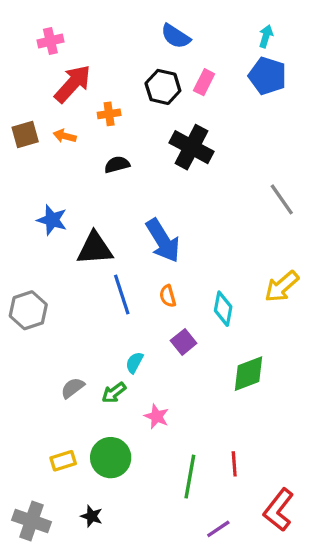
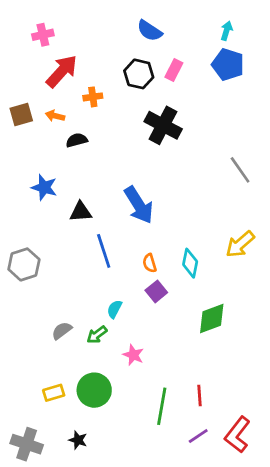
black semicircle: (117, 165) -> (77, 140), moved
black triangle: (95, 248) -> (81, 212), size x0.7
orange semicircle: (168, 296) -> (150, 263), moved
purple line: (218, 529) -> (198, 436), moved

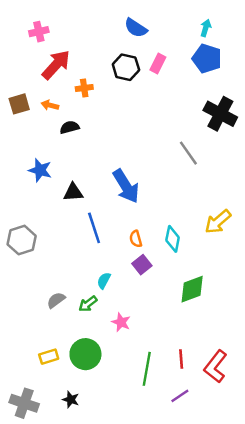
black cross: (163, 125) -> (220, 114), moved
gray line: (240, 170) -> (188, 153), moved
red L-shape: (237, 435) -> (215, 366), moved

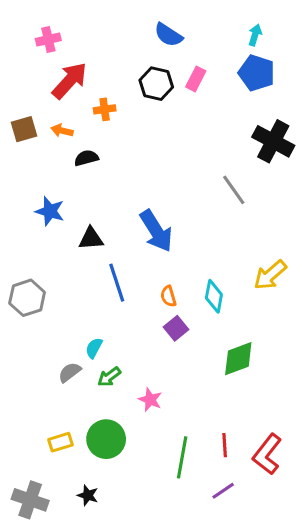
cyan semicircle: (104, 281) -> (94, 348), moved

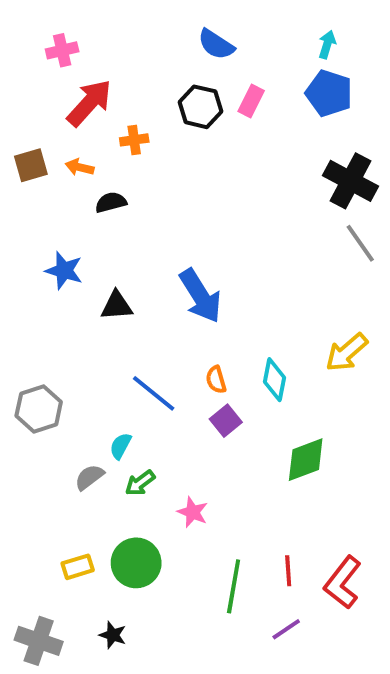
gray line: (234, 190) -> (360, 243), moved
blue line: (117, 283) -> (154, 393), moved, turned -33
gray hexagon: (27, 298) -> (39, 409), moved

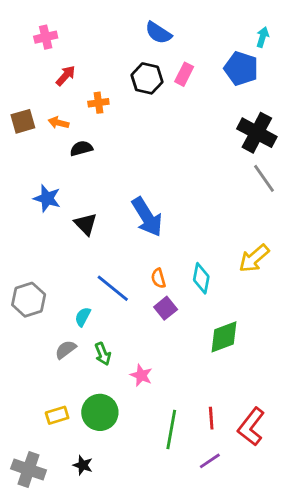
cyan arrow: (327, 44) -> (263, 37), moved
red arrow: (89, 103) -> (66, 76), size x0.6
black triangle: (117, 306) -> (86, 224), turned 50
cyan semicircle: (121, 446) -> (83, 317), moved
green arrow: (140, 483) -> (103, 354), turned -75

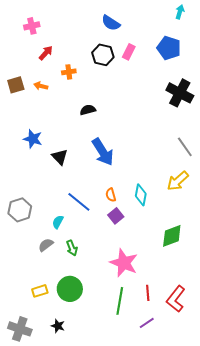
cyan arrow: (263, 37) -> (180, 12), moved
black semicircle: (81, 148) -> (88, 110), moved
gray line: (264, 178) -> (185, 147), moved
green diamond: (224, 337) -> (172, 236), moved
pink star: (141, 375) -> (124, 263), moved, size x1.8

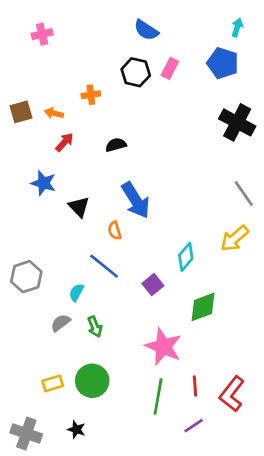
cyan arrow: (180, 12) -> (237, 28), moved
red arrow: (46, 53) -> (65, 142), moved
orange semicircle: (111, 195) -> (115, 231), moved
cyan diamond: (141, 195) -> (186, 257), turned 30
green diamond: (172, 236) -> (203, 307), moved

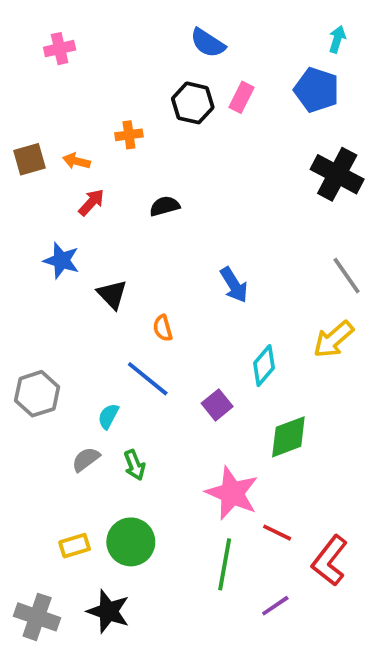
blue arrow: (136, 200) -> (234, 285), moved, size x0.7
red line: (195, 386) -> (277, 533), moved, turned -60
black star: (76, 430) -> (108, 611), size x1.6

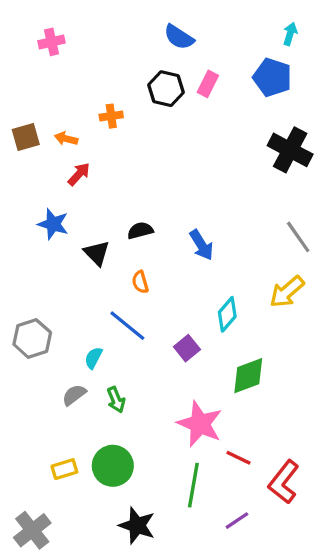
black semicircle: (165, 206) -> (140, 230), moved
black star: (108, 611) -> (137, 525), moved
gray cross: (37, 617) -> (32, 530), turned 33

